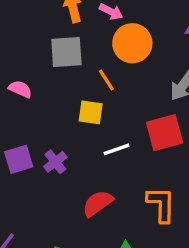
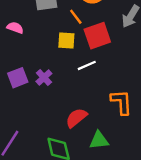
red square: (165, 133) -> (97, 36), moved
red semicircle: (98, 203) -> (76, 118), moved

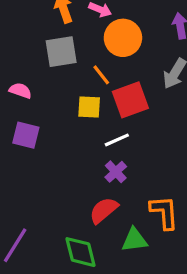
purple square: (18, 78) -> (26, 135), moved, turned 36
purple cross: (44, 78) -> (116, 172), moved
orange L-shape: (121, 102) -> (164, 212), moved

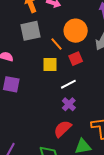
orange circle: (123, 38) -> (76, 31), moved
red square: (130, 100) -> (76, 59), size x0.6

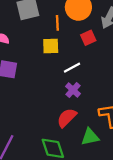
orange line: (56, 44) -> (57, 23), turned 40
red square: (76, 59) -> (88, 38), moved

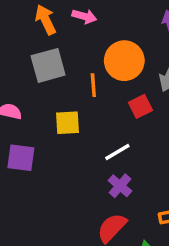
yellow square: (51, 46) -> (67, 123), moved

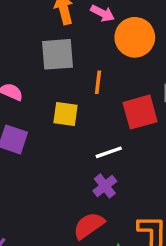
orange circle: (124, 61) -> (135, 37), moved
red square: (140, 106) -> (140, 112), size x1.5

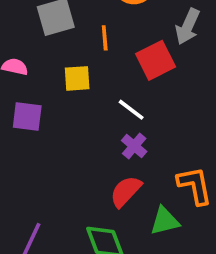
white line: (109, 152) -> (131, 110), turned 68

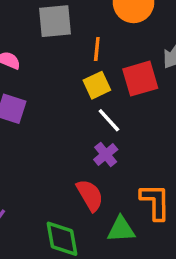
yellow square: (77, 78) -> (97, 85), moved, turned -32
red semicircle: (126, 191) -> (90, 195), turned 96

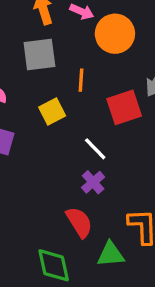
yellow square: (97, 85) -> (52, 112), moved

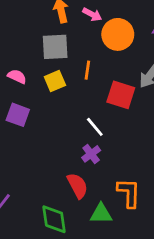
red square: (124, 107) -> (121, 95), turned 32
yellow square: (52, 112) -> (55, 81), moved

